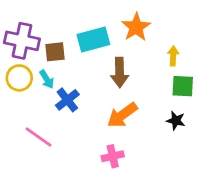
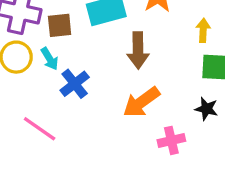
pink cross: (113, 156) -> (171, 140), moved

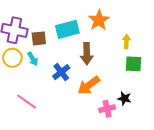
blue cross: (75, 84) -> (61, 72), moved
black star: (206, 109) -> (124, 99), moved

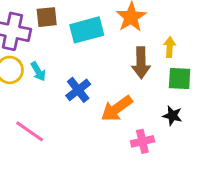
brown square: (39, 38) -> (47, 17), moved
brown arrow: (87, 54) -> (141, 63), moved
black star: (124, 99) -> (172, 116), moved

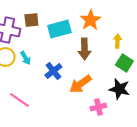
brown arrow: (141, 63) -> (84, 49), moved
green square: (180, 79) -> (124, 63), turned 30
black star: (172, 116) -> (119, 89), size x1.5

